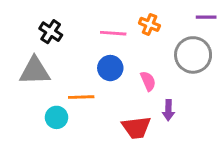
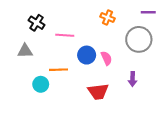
pink line: (113, 33) -> (65, 35), moved
blue circle: (110, 68) -> (87, 55), moved
gray triangle: (35, 71) -> (25, 51), size x0.7
purple arrow: (168, 110) -> (133, 79), moved

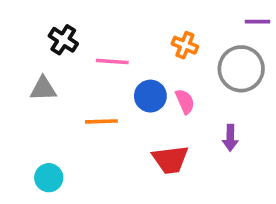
orange cross: (108, 17) -> (185, 45), moved
cyan circle: (41, 84) -> (49, 178), moved

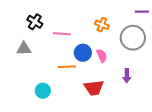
orange line: (101, 121) -> (67, 67), moved
cyan circle: (49, 178) -> (43, 91), moved

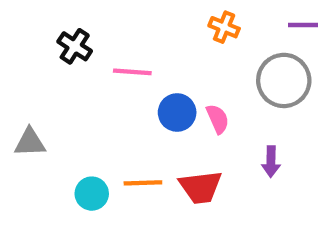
orange cross: (102, 25) -> (224, 27), moved
gray triangle: (24, 49) -> (30, 142), moved
orange line: (67, 67) -> (143, 183), moved

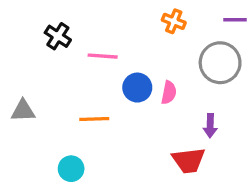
pink semicircle: (218, 119) -> (169, 93), turned 35
orange line: (143, 183) -> (94, 119), moved
red trapezoid: (201, 187) -> (189, 160), moved
cyan circle: (92, 194) -> (71, 169), moved

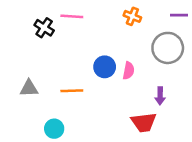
pink line: (103, 56) -> (72, 16), moved
gray triangle: (23, 111) -> (29, 88), moved

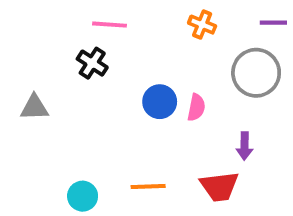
black cross: (44, 28) -> (92, 63), moved
gray triangle: (29, 88) -> (34, 107), moved
orange line: (72, 91) -> (148, 186), moved

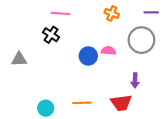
pink semicircle: (196, 107) -> (108, 51), moved, turned -96

